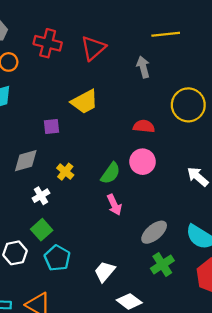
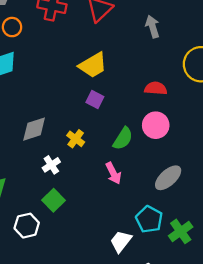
purple square: (51, 127) -> (95, 99), moved, turned 35
pink arrow: (114, 205) -> (113, 173), moved
gray ellipse: (154, 232) -> (168, 178), moved
cyan pentagon: (57, 258) -> (149, 219), moved

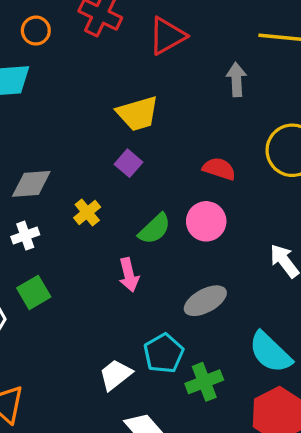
white cross: (51, 165) -> (25, 236), moved

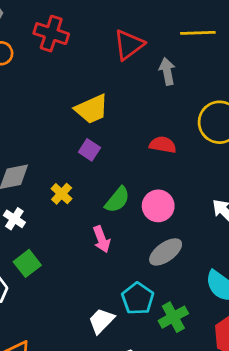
red triangle: (167, 36) -> (129, 45), moved
pink circle: (206, 221) -> (158, 206), moved
white cross: (25, 236) -> (14, 219), turned -30

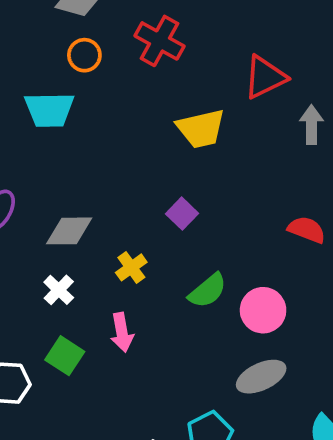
yellow trapezoid: (92, 109) -> (201, 129), moved
red semicircle: (163, 145) -> (307, 230), moved
pink arrow: (102, 239) -> (122, 332), moved
green square: (27, 263) -> (65, 356), turned -30

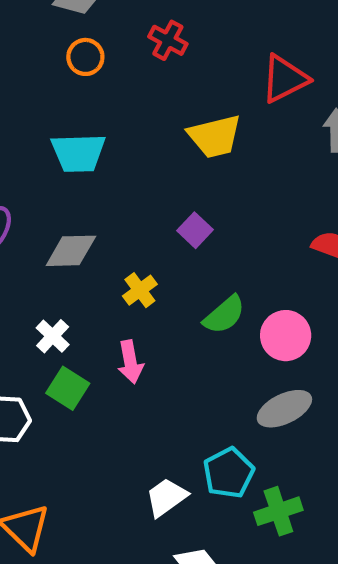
red cross: (159, 41) -> (168, 40), size x0.7
cyan trapezoid: (49, 110) -> (78, 153), moved
white cross: (59, 290) -> (53, 336), moved

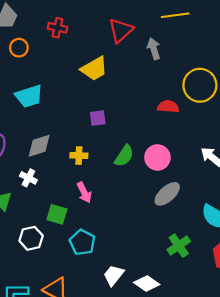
purple square: (195, 230) -> (98, 118), turned -35
yellow cross: (140, 290) -> (79, 156), turned -35
white cross: (53, 336) -> (28, 178), moved
cyan pentagon: (229, 473) -> (82, 242), moved
white trapezoid: (166, 497) -> (114, 275), moved

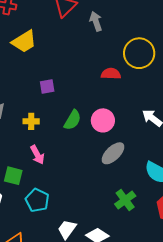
yellow trapezoid: (94, 69) -> (24, 41), moved

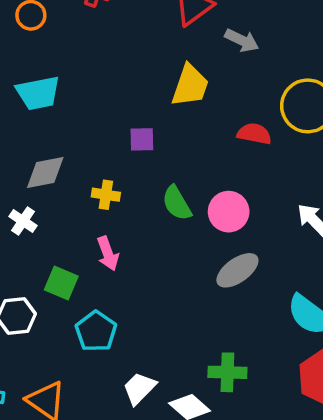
gray arrow: (96, 21) -> (242, 40), turned 126
yellow trapezoid: (24, 41) -> (190, 86), moved, turned -48
green semicircle: (72, 120) -> (177, 203), turned 110
green cross: (125, 200) -> (227, 372), moved, turned 30

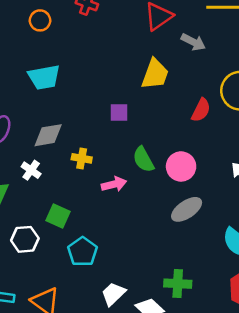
red semicircle: (254, 134) -> (201, 110), turned 105
yellow cross: (106, 195) -> (82, 158), moved
pink arrow: (108, 253) -> (114, 184), moved, turned -85

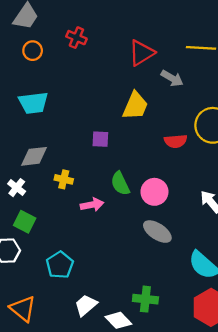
red semicircle: (201, 110) -> (176, 141), turned 55
gray ellipse: (187, 209) -> (157, 232), turned 64
green square: (58, 216) -> (25, 222), moved

